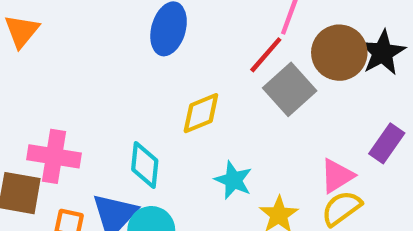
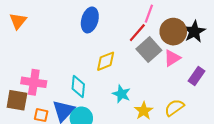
pink triangle: (337, 176) -> (172, 58), moved

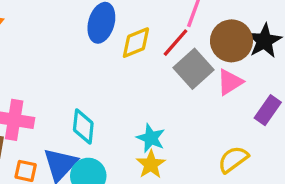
yellow diamond: (106, 61) -> (136, 43), moved
yellow star: (144, 111) -> (151, 164), moved

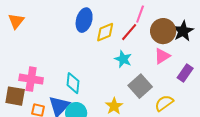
gray square: (194, 69) -> (140, 86), moved
cyan star: (151, 138) -> (123, 59), moved

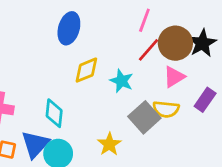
yellow diamond: (105, 32) -> (86, 70), moved
red line: (129, 32) -> (148, 50), moved
yellow semicircle: (164, 103) -> (166, 109), moved, turned -138

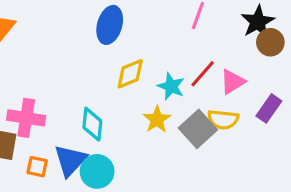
brown circle: (175, 43) -> (270, 42), moved, size x0.7
black star: (202, 43) -> (258, 22), moved
red line: (148, 50) -> (203, 74), moved
yellow star: (109, 144) -> (157, 119), moved

